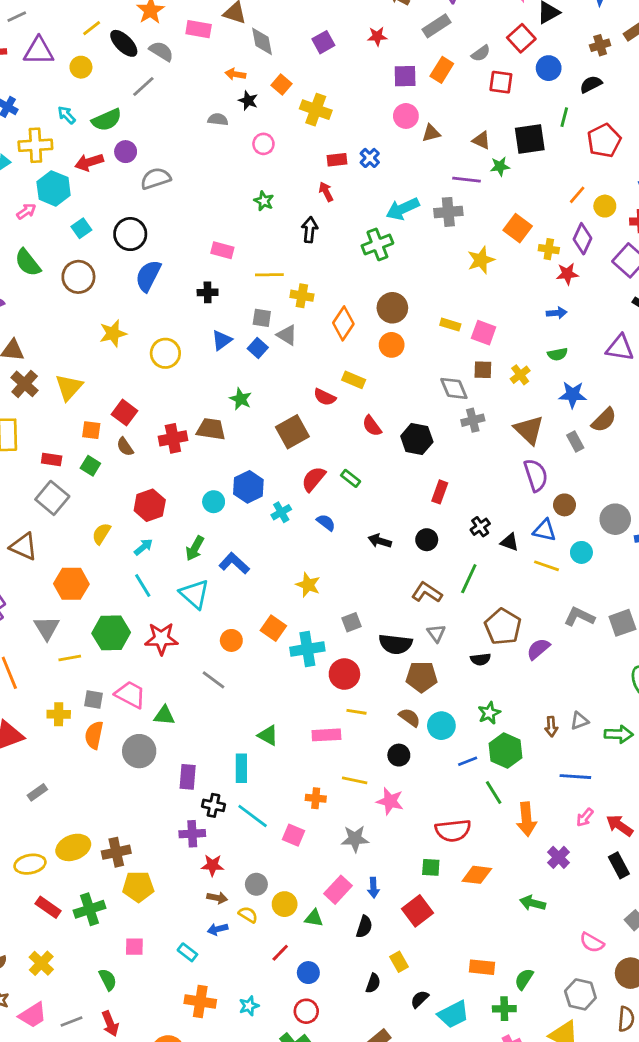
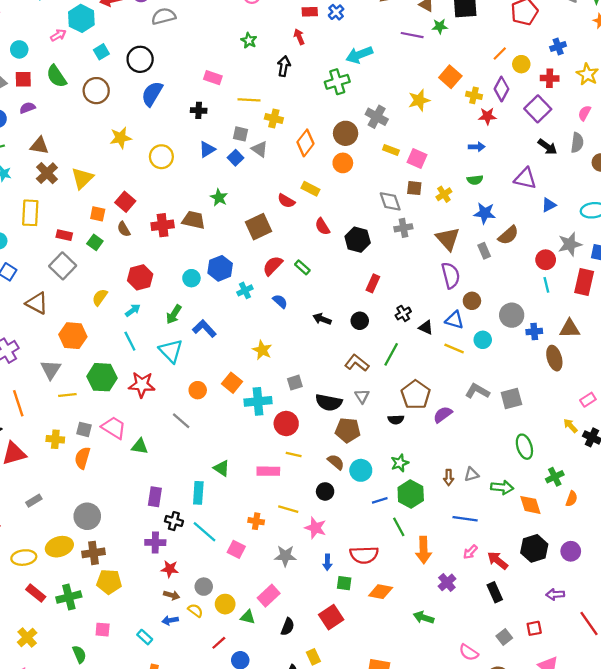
gray cross: (448, 212) -> (377, 117), moved, turned 30
gray circle: (139, 751) -> (87, 516), moved
blue arrow: (373, 888) -> (327, 562), moved

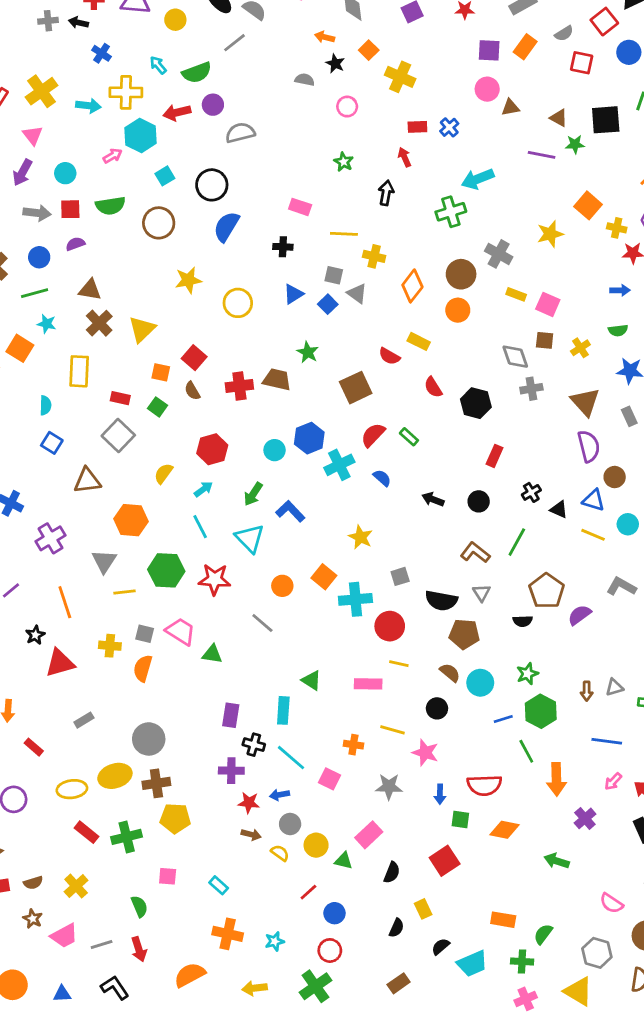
green semicircle: (56, 76) -> (110, 206), turned -65
cyan cross: (245, 290) -> (339, 465), size x1.5
brown triangle: (37, 303) -> (87, 481), turned -35
blue arrow: (170, 620) -> (279, 795), moved

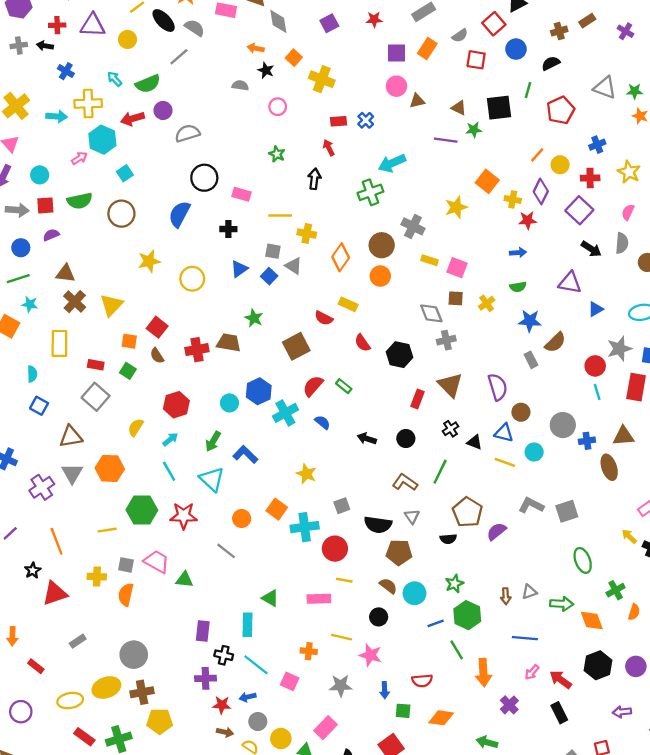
black circle: (212, 185) -> (204, 178), moved
brown triangle: (585, 402) -> (450, 385), moved
gray triangle: (104, 561) -> (72, 473), moved
red semicircle: (484, 785) -> (422, 681), size x0.7

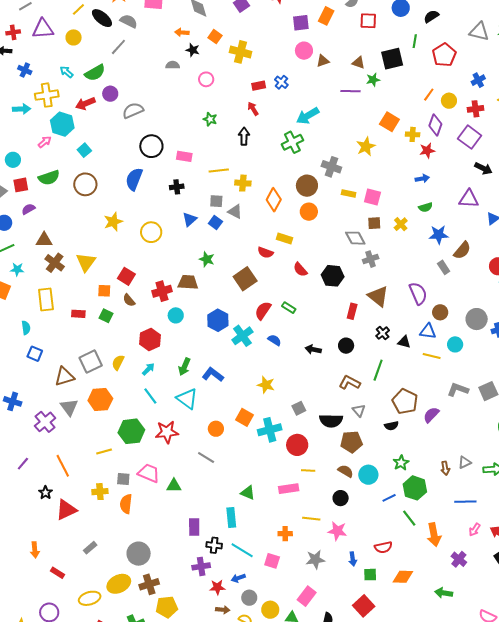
gray square: (96, 397) -> (91, 362), moved, turned 30
cyan circle: (229, 403) -> (176, 315), moved

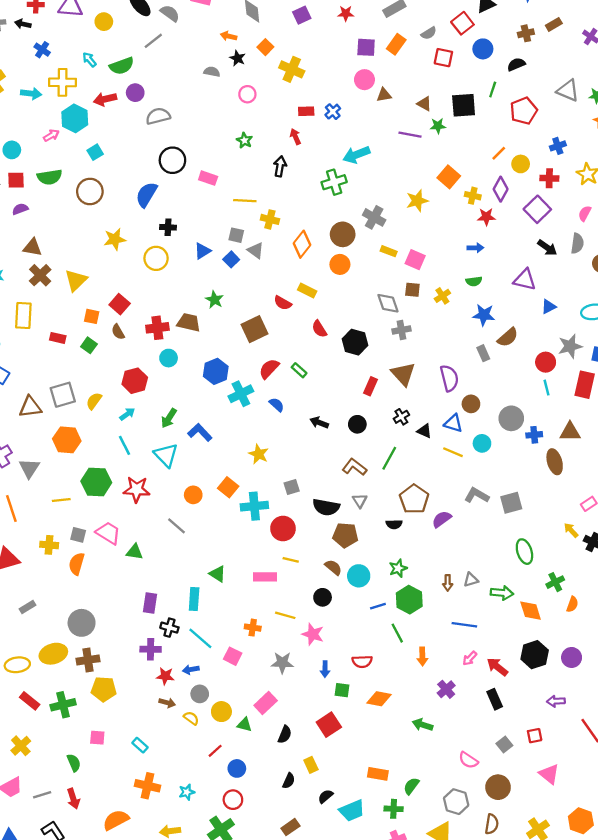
black cross: (177, 187) -> (168, 227), moved
gray triangle: (69, 407) -> (29, 468), moved
orange arrow: (434, 535) -> (422, 657), size x0.7

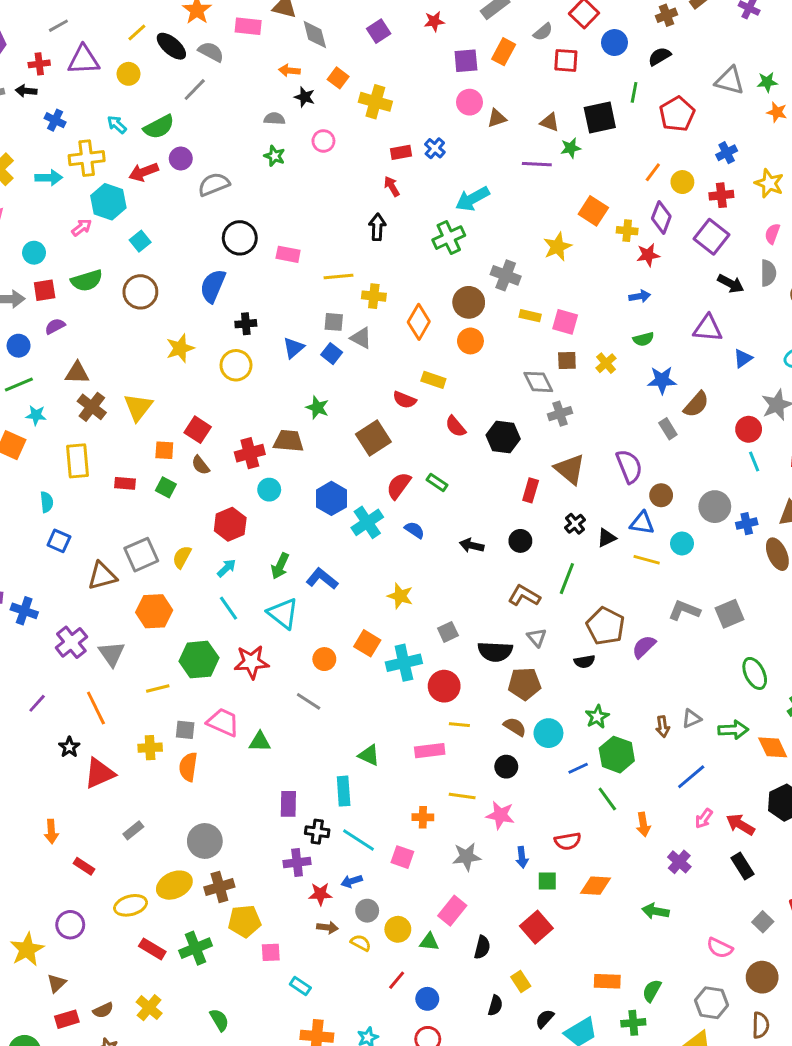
green star: (244, 140) -> (275, 156), moved
black triangle: (424, 431) -> (607, 538), turned -42
blue line: (464, 625) -> (691, 777), turned -40
pink square: (97, 738) -> (271, 952), moved

